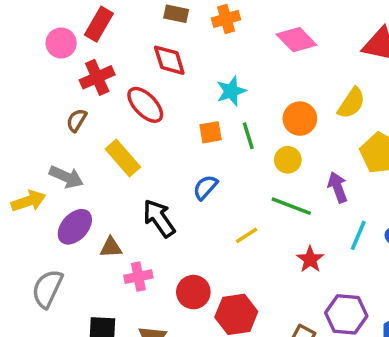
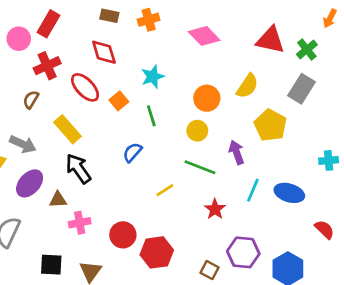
orange square: (211, 132) -> (119, 101), moved, turned -30
green line: (248, 136) -> (151, 116), moved
black arrow: (159, 218) -> (78, 169), moved

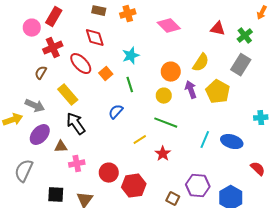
red triangle: (270, 40) -> (218, 29), size x0.7
purple arrow: (237, 152) -> (191, 90), moved
red star: (215, 209) -> (163, 154), moved

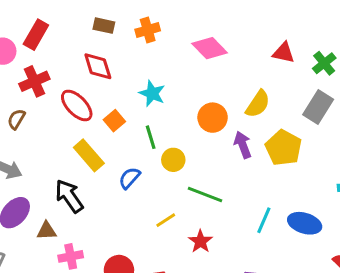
cyan star: (131, 56) -> (152, 93), turned -30
yellow rectangle: (68, 95) -> (89, 155), moved
yellow circle: (164, 96) -> (173, 160), moved

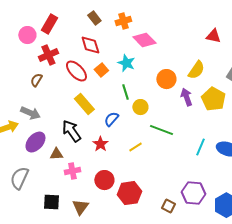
brown rectangle: (104, 26) -> (94, 18), turned 40
pink diamond: (210, 48) -> (144, 40), moved
orange square: (114, 121) -> (101, 70), moved
red star: (200, 241) -> (100, 144), moved

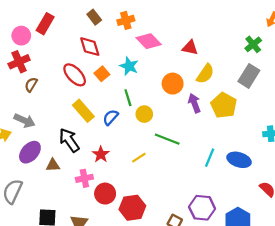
red triangle: (213, 36) -> (190, 48), moved
red cross: (48, 55) -> (19, 62), moved
blue semicircle: (111, 119) -> (111, 117), moved
pink cross: (72, 171) -> (84, 178), moved

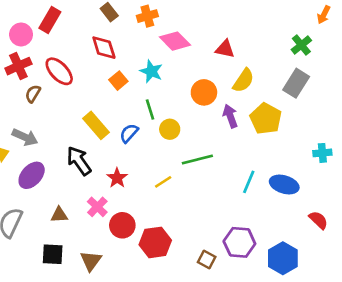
red ellipse: (75, 75) -> (59, 71), moved
green line: (167, 139) -> (197, 160), turned -35
brown triangle: (53, 165) -> (59, 215), moved
pink cross: (84, 178) -> (97, 207), turned -35

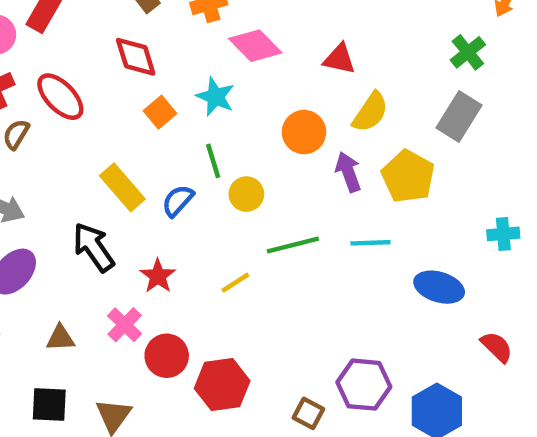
cyan line: (249, 182) -> (370, 243), moved, turned 65

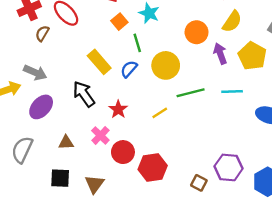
green line: (213, 161) -> (137, 43), moved
yellow circle: (246, 194) -> (166, 65), size x1.5

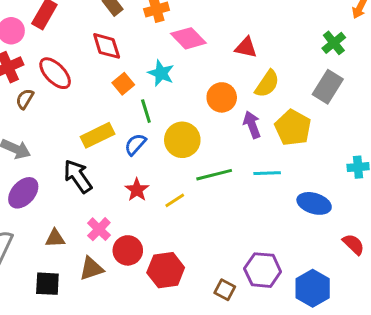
yellow rectangle: (99, 62) -> (97, 135), turned -75
red star: (118, 109) -> (137, 190), moved
brown triangle: (94, 184) -> (91, 269), moved, turned 36

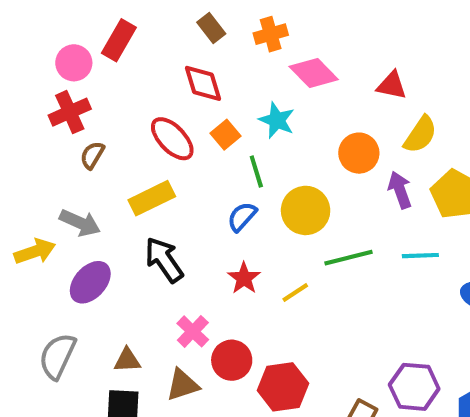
red ellipse: (55, 73) -> (172, 139), moved
yellow rectangle: (97, 135) -> (152, 198), moved
brown triangle: (55, 238) -> (127, 360), moved

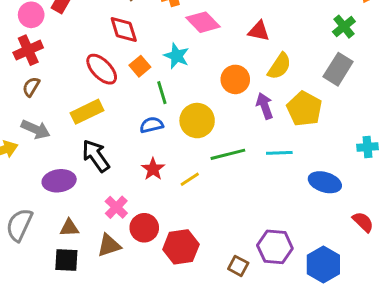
brown semicircle: (92, 155) -> (31, 87), moved
blue semicircle: (242, 217) -> (152, 125), turned 35
purple ellipse: (90, 282) -> (59, 181), moved, turned 40

